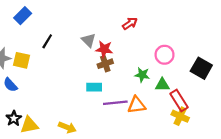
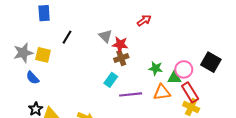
blue rectangle: (23, 16) -> (44, 13), turned -49
pink circle: (164, 55) -> (184, 69), moved
cyan rectangle: (94, 87) -> (111, 80), turned -56
orange triangle: (137, 105) -> (162, 92), moved

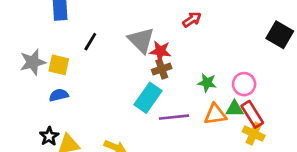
gray triangle: (106, 36) -> (141, 40), size x1.5
black square: (211, 62) -> (280, 35), moved
blue semicircle: (33, 78) -> (59, 95), moved, turned 120
green triangle: (174, 78) -> (234, 109), moved
cyan rectangle: (111, 80) -> (148, 98), size x1.5

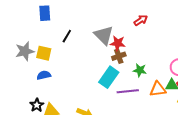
green star: (207, 83) -> (140, 70), moved

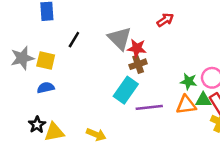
green star: (140, 70) -> (189, 81), moved

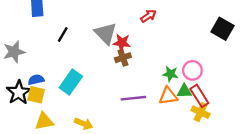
yellow square: (46, 61) -> (36, 95), moved
cyan rectangle: (126, 90) -> (71, 82), moved
black star: (37, 125) -> (19, 92), moved, size x1.5

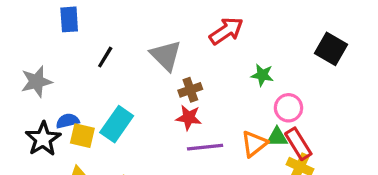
red arrow: (148, 16) -> (226, 31), size x1.5
red star: (122, 43) -> (189, 118), moved
green star: (170, 74) -> (262, 75), moved
yellow square: (36, 95) -> (82, 136), moved
orange triangle: (168, 96) -> (254, 144), turned -30

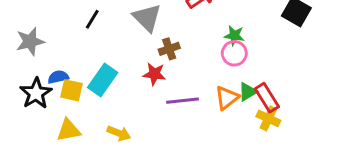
pink circle: (288, 108) -> (234, 53), moved
red star: (189, 118) -> (154, 74), moved
green triangle: (277, 137) -> (248, 92), turned -30

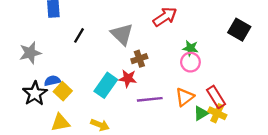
cyan rectangle: (103, 80) -> (106, 85), moved
yellow square: (71, 90) -> (63, 91), turned 30
green triangle: (248, 92) -> (201, 113), moved

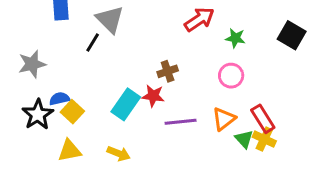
gray triangle: (122, 34) -> (110, 19), moved
green star: (190, 48) -> (235, 38), moved
green triangle: (201, 113) -> (244, 139), turned -42

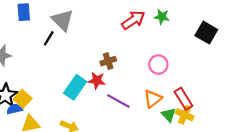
green star: (235, 38) -> (162, 17), moved
blue semicircle: (59, 99) -> (15, 109), moved
yellow square: (72, 112) -> (23, 99), moved
purple line: (181, 122) -> (118, 101), turned 35

